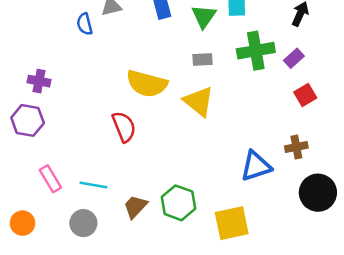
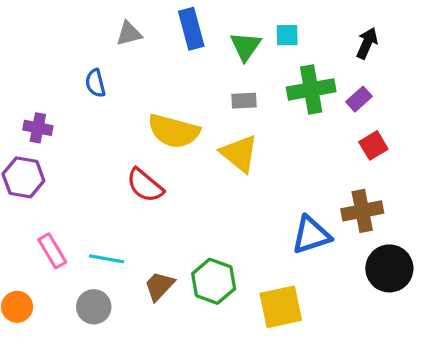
blue semicircle: (85, 24) -> (95, 83), moved
red semicircle: (124, 127) -> (145, 185), turned 152
brown cross: (296, 147) -> (362, 211), size x1.4

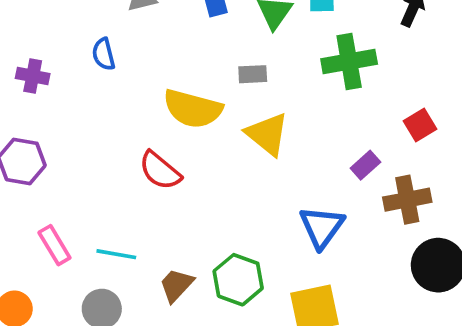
purple rectangle: (359, 99) -> (365, 165), moved
gray rectangle: (244, 101) -> (253, 74), moved
purple cross: (38, 128) -> (33, 76), moved
blue triangle: (311, 235) -> (322, 227), moved, turned -36

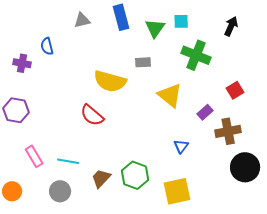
blue semicircle: (104, 54) -> (47, 46), moved
green cross: (349, 61) -> (196, 55), turned 32
yellow triangle: (267, 134) -> (170, 95), moved
blue triangle: (322, 227) -> (181, 146), size x0.6

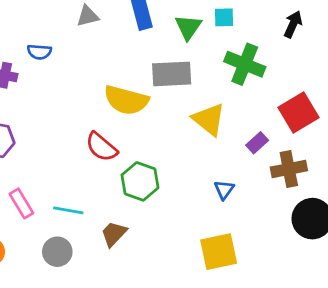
blue semicircle: (47, 46) -> (39, 52), turned -72
gray rectangle: (143, 62) -> (172, 74), size x1.8
red square: (235, 90) -> (298, 112), size x1.6
green hexagon: (135, 175) -> (140, 181), moved

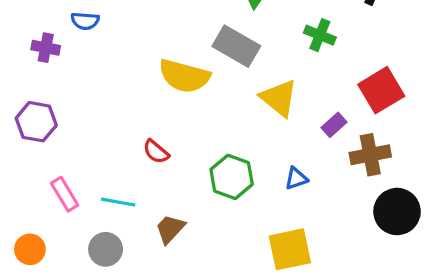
green cross: (245, 64) -> (320, 35), size x0.7
gray rectangle: (172, 74) -> (236, 46), turned 33
red semicircle: (101, 147) -> (156, 152), moved, size x0.7
green hexagon: (140, 181) -> (232, 177), moved
blue triangle: (224, 190) -> (296, 178), turned 35

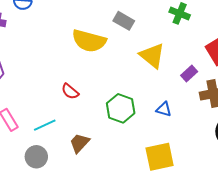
gray rectangle: (236, 46) -> (124, 21), size x0.7
blue triangle: (296, 178) -> (164, 109), turned 35
cyan line: (118, 202) -> (45, 125), turned -35

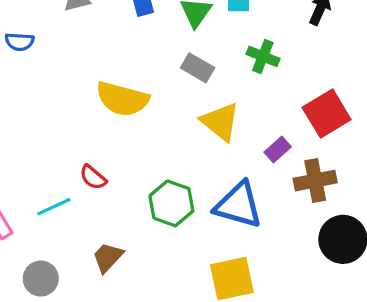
gray rectangle: (124, 21) -> (198, 68), moved
blue triangle: (164, 109) -> (238, 205), size x2.0
cyan line: (45, 125) -> (54, 207), moved

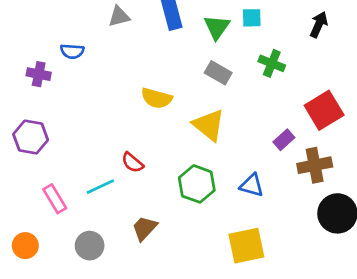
yellow semicircle: (122, 99) -> (157, 98), size x0.7
yellow triangle: (220, 122) -> (209, 125), moved
blue triangle: (238, 205) -> (252, 185), size x0.6

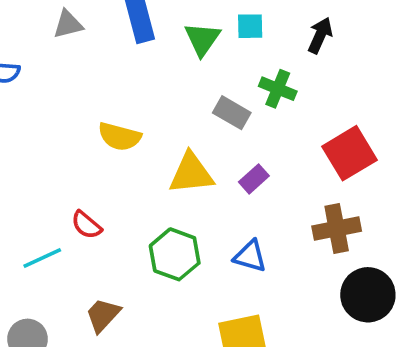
black arrow: (319, 25) -> (320, 35), moved
gray rectangle: (218, 73) -> (232, 113), moved
yellow triangle: (209, 125) -> (191, 173), turned -45
purple rectangle: (284, 140) -> (254, 179), moved

